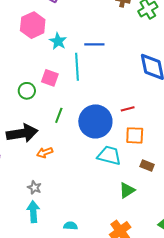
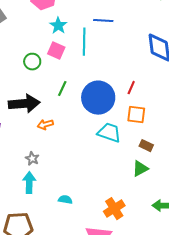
cyan star: (58, 41) -> (58, 26), moved
red line: (128, 109) -> (131, 88), turned -56
green triangle: (127, 190) -> (140, 169), moved

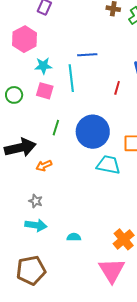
cyan star: (58, 26) -> (43, 66), turned -30
green circle: (32, 62) -> (14, 95), moved
red line: (131, 88) -> (117, 88), moved
cyan arrow: (29, 183) -> (36, 225), turned 105

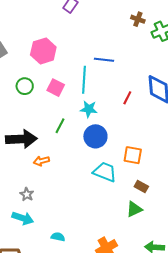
pink hexagon: (25, 39) -> (43, 51), moved
cyan star: (43, 66) -> (89, 109), moved
blue circle: (93, 132) -> (95, 136), size x0.7

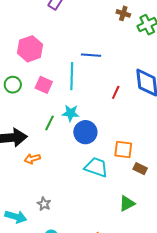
cyan star: (89, 109) -> (71, 113), moved
brown rectangle: (141, 187) -> (140, 169), moved
gray star: (27, 194) -> (44, 204), moved

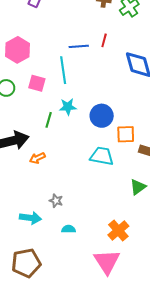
red line: (116, 92) -> (104, 40), moved
blue circle: (85, 132) -> (102, 116), moved

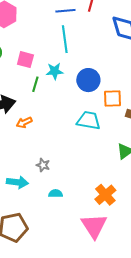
cyan line: (63, 70) -> (65, 39), moved
pink square: (37, 83) -> (25, 60), moved

